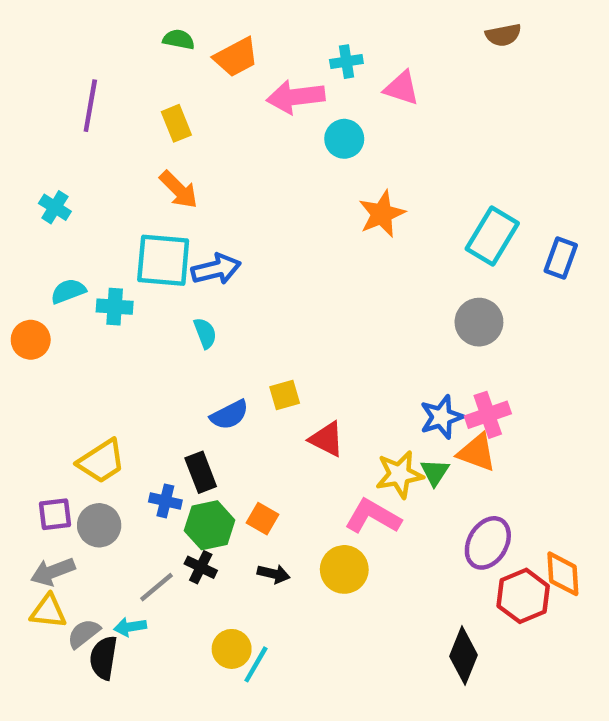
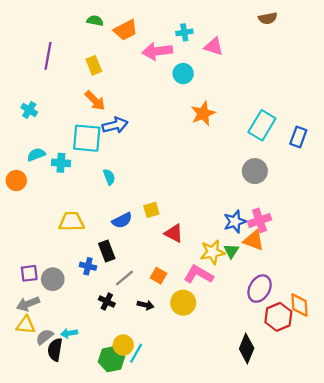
blue arrow: (216, 269) -> (115, 125), moved
yellow trapezoid: (101, 461) -> (72, 222), moved, turned -148
orange square: (263, 519) -> (158, 276), moved
green hexagon: (210, 525) -> (111, 359), moved
gray line: (157, 587) -> (124, 278), moved

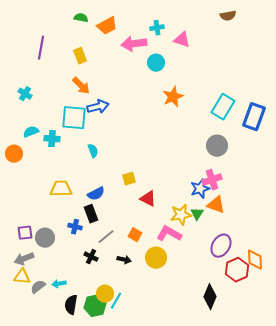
blue rectangle: (298, 137) -> (254, 117), size x1.5
blue semicircle: (122, 220) -> (96, 194), moved
pink cross: (260, 220) -> (212, 180), moved
black semicircle: (55, 350) -> (71, 305), moved

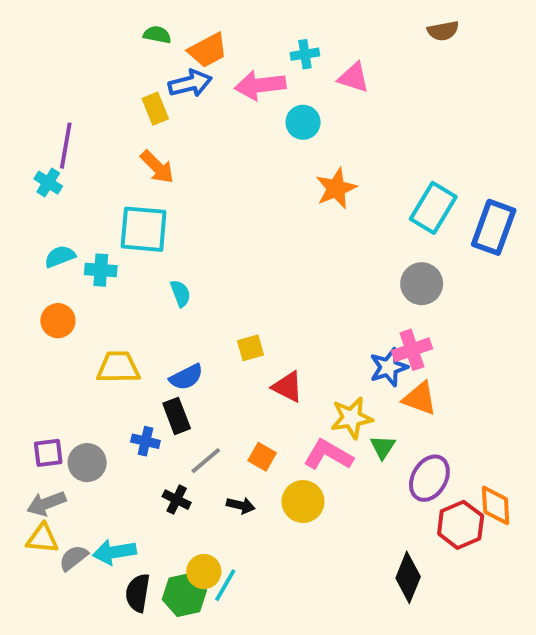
purple line: (41, 48) -> (66, 146), moved
blue arrow: (98, 107) -> (190, 83), moved
orange circle: (14, 154) -> (58, 321), moved
green triangle: (197, 214) -> (383, 447), moved
cyan arrow: (59, 284) -> (114, 552), size x1.5

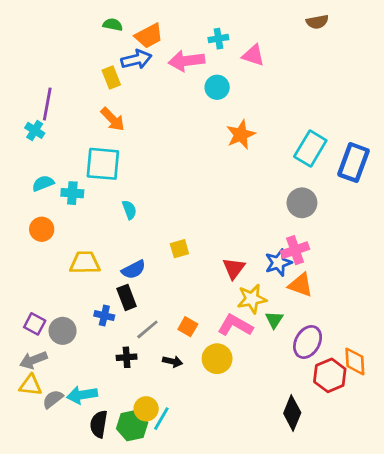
red triangle: (287, 387) -> (234, 268), moved, turned 40
purple square: (48, 453) -> (35, 324), turned 35
black cross: (177, 500) -> (127, 357), turned -30

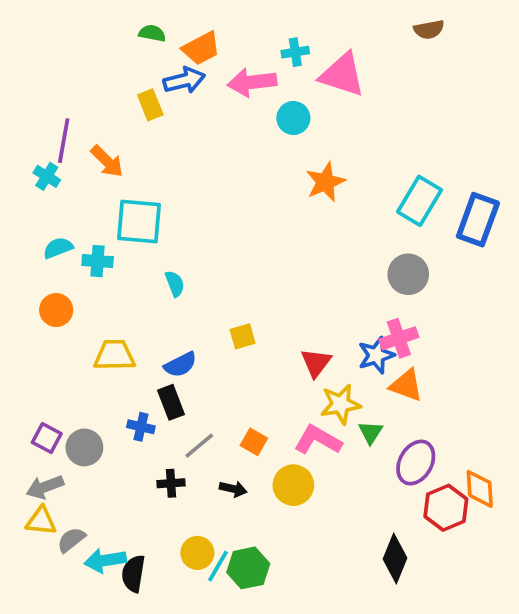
pink triangle: (253, 55) -> (342, 75), size x1.5
orange arrow: (113, 119) -> (107, 161), moved
cyan arrow: (82, 395) -> (105, 560), moved
green hexagon: (132, 426) -> (248, 568), moved

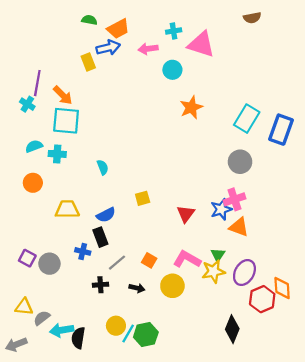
pink arrow: (252, 82) -> (148, 49), size x0.7
cyan square: (139, 222) -> (66, 121), moved
yellow star: (340, 404) -> (213, 271), moved
gray arrow: (45, 487) -> (16, 345), moved

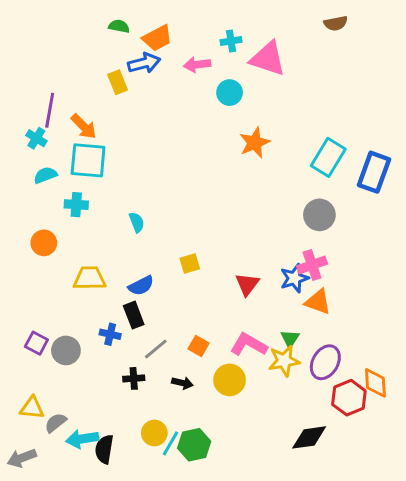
cyan semicircle: (34, 146) -> (45, 175), moved
black diamond: (232, 329) -> (309, 437), turned 60

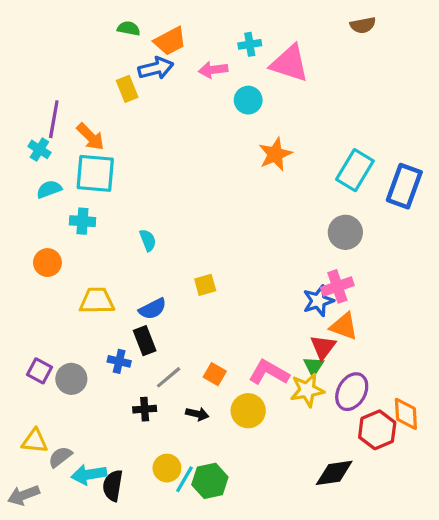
red triangle: (247, 284) -> (323, 347), moved

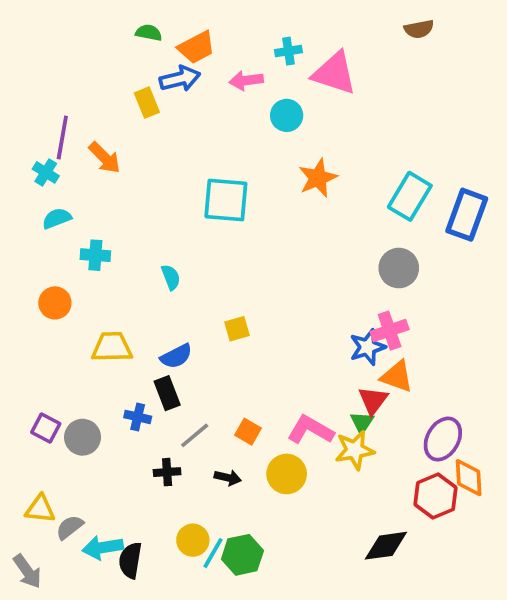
cyan square: (95, 173) -> (226, 200), moved
purple ellipse: (352, 392) -> (443, 439), moved
gray arrow: (24, 495) -> (27, 571), turned -104

